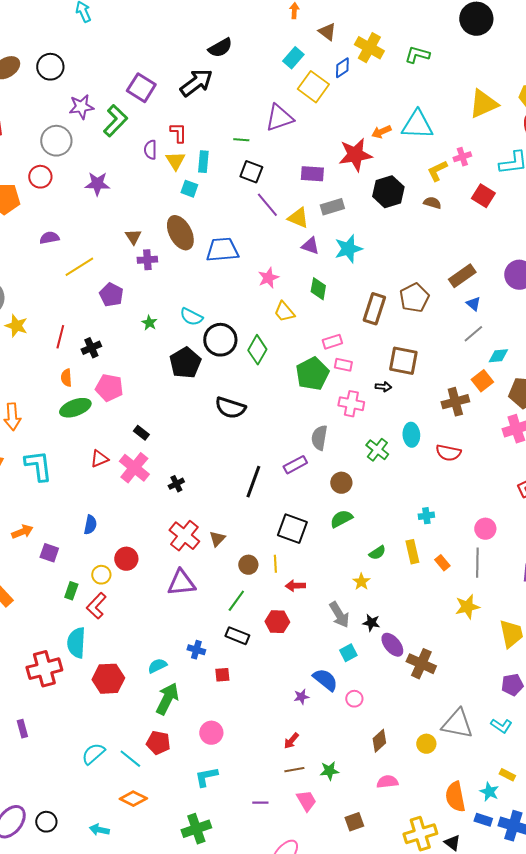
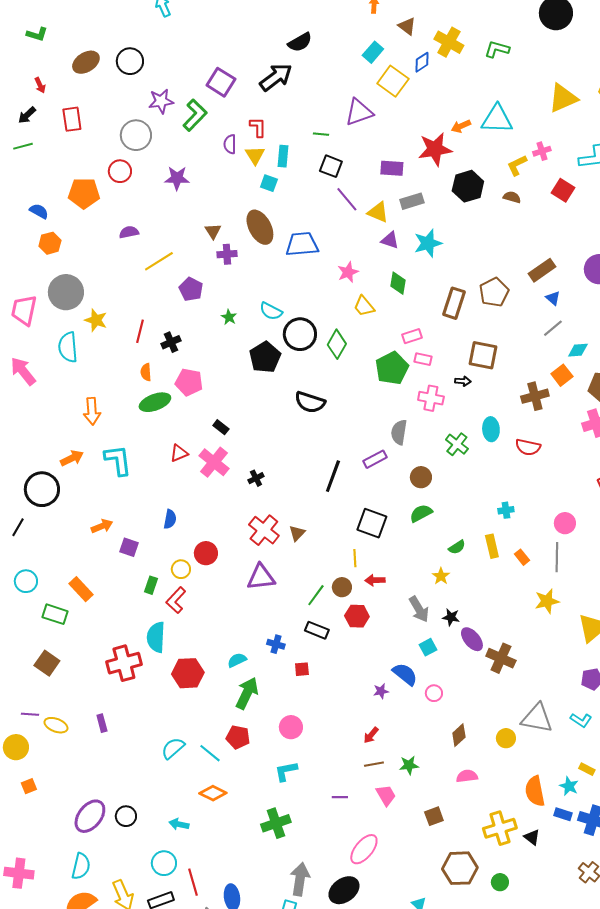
brown circle: (248, 565) -> (342, 587), moved

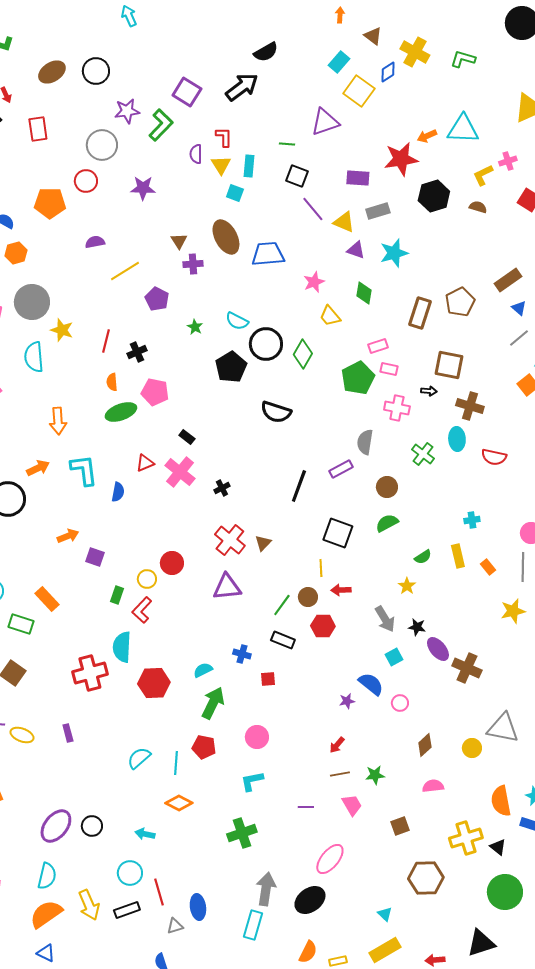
brown cross: (535, 396) -> (470, 406), moved, turned 32
blue semicircle: (170, 519) -> (118, 492), moved
cyan line: (210, 753) -> (176, 763), turned 55
green circle: (500, 882) -> (505, 892), moved, size x2.0

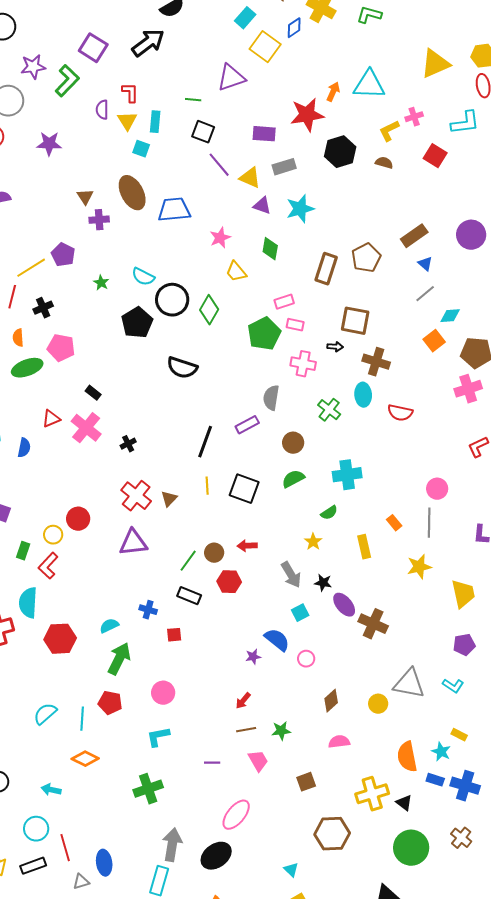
orange arrow: (427, 136) -> (333, 92), turned 138
yellow line: (125, 271) -> (31, 268), moved
cyan cross: (472, 520) -> (347, 475), moved, size x1.8
yellow rectangle: (458, 556) -> (364, 547), moved
yellow line: (321, 568) -> (207, 486), moved

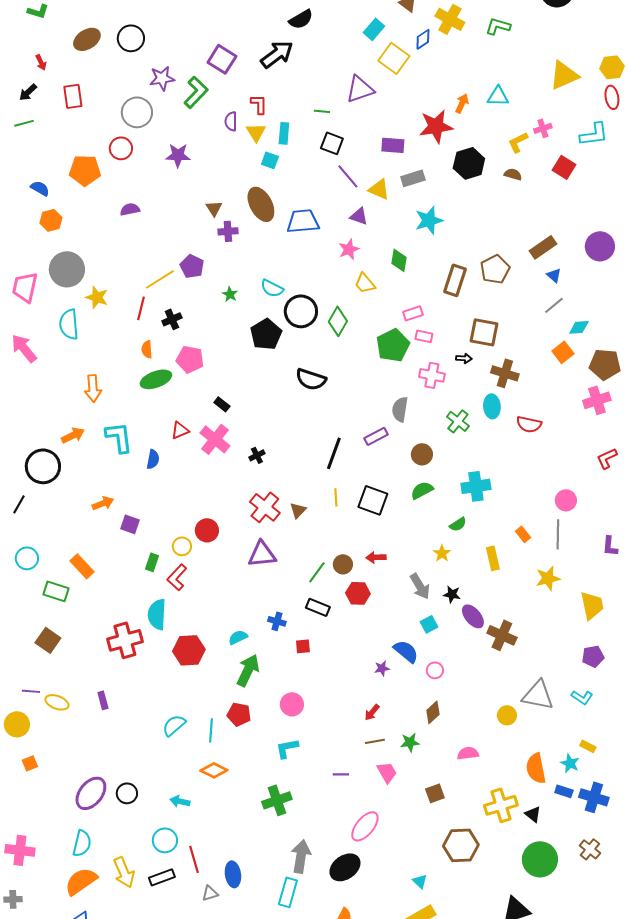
cyan triangle: (369, 85) -> (498, 96), size x0.7
purple triangle: (262, 206) -> (359, 216), moved
brown diamond: (331, 701) -> (433, 712), moved

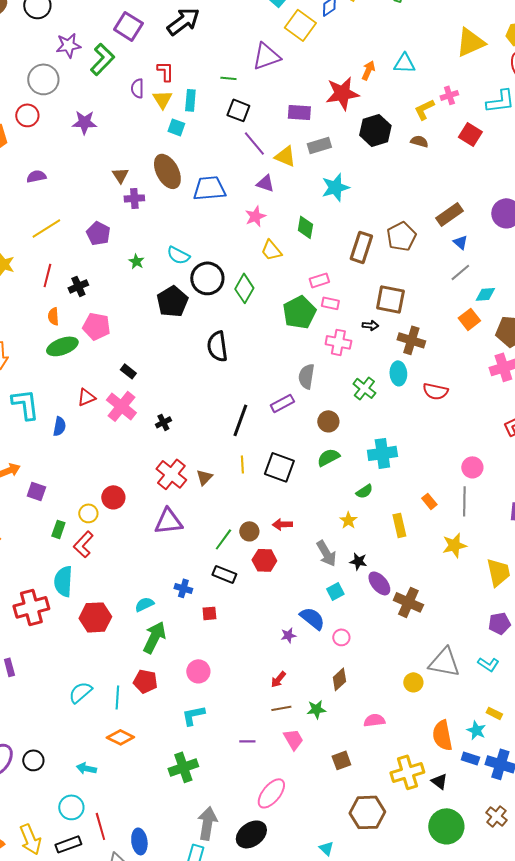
yellow line: (160, 279) -> (46, 228), moved
black semicircle: (311, 379) -> (217, 346), turned 64

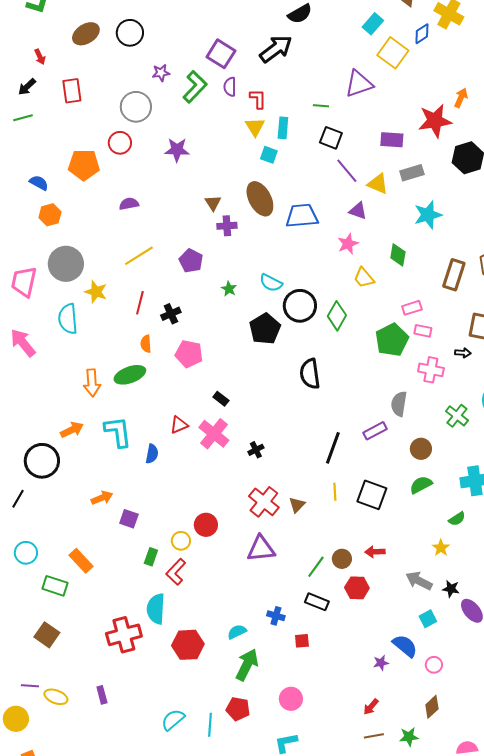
purple star: (68, 45) -> (161, 73), size x0.7
purple semicircle: (137, 88) -> (230, 87), moved
green ellipse: (62, 346) -> (130, 375), moved
gray arrow: (326, 553) -> (419, 581), turned 148

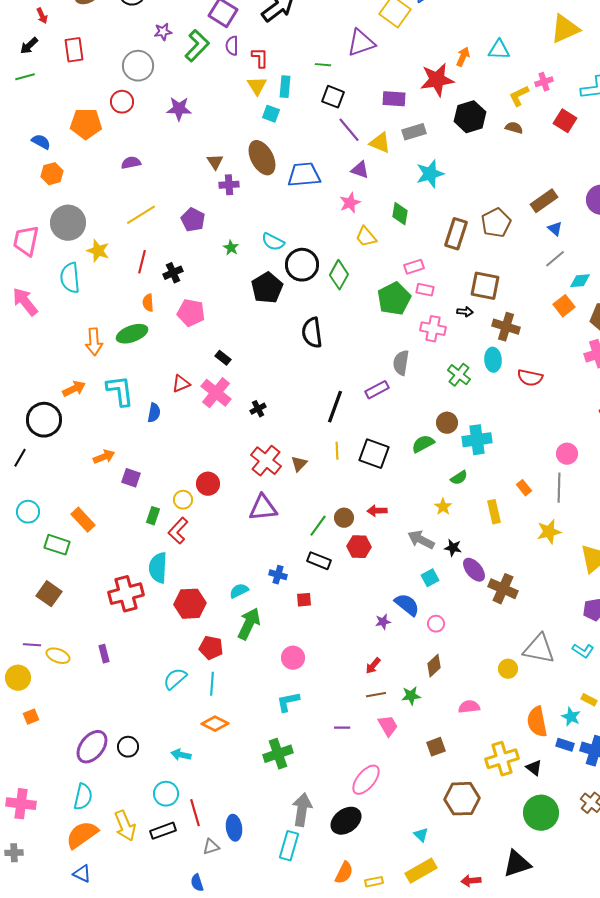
brown circle: (421, 449) -> (447, 423), moved
red pentagon: (238, 709) -> (211, 648), moved

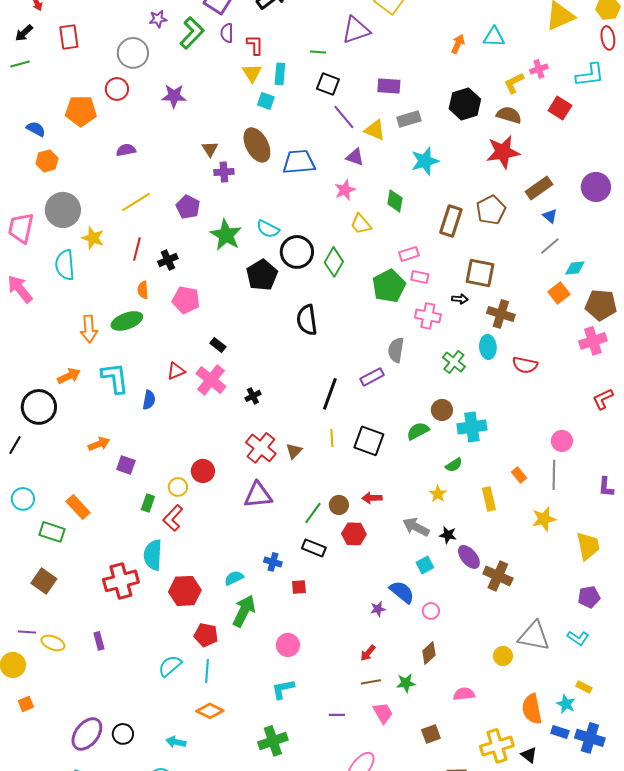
red star: (437, 80) -> (503, 152), moved
brown semicircle: (514, 128) -> (509, 115), size x1.4
green star: (231, 248) -> (226, 235), size x2.0

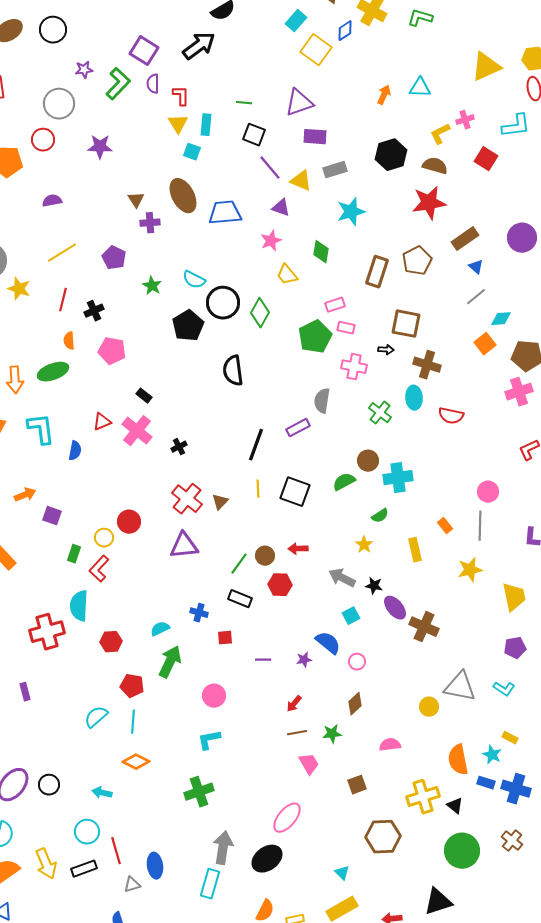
purple triangle: (356, 30) -> (299, 103), moved
green star: (226, 235) -> (152, 286), size x0.6
red hexagon: (185, 591) -> (111, 642), size x0.7
purple line: (337, 715) -> (263, 660), moved

